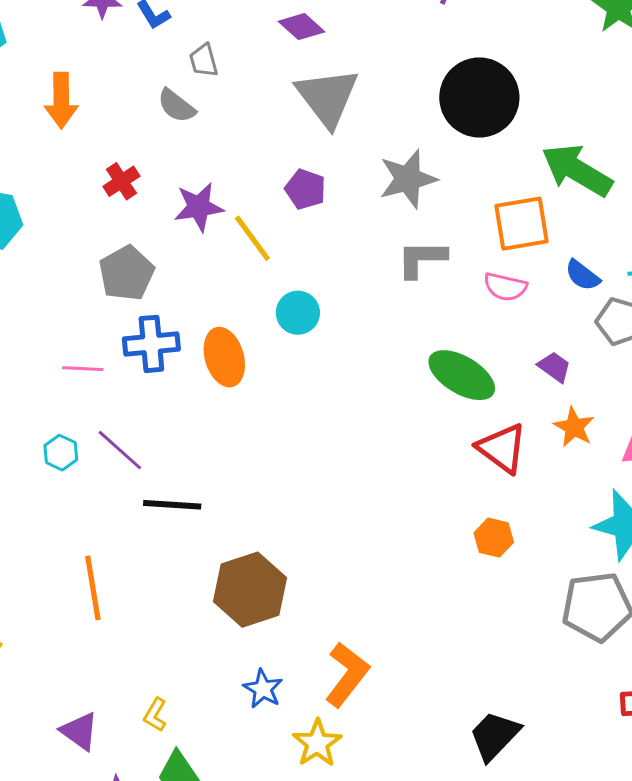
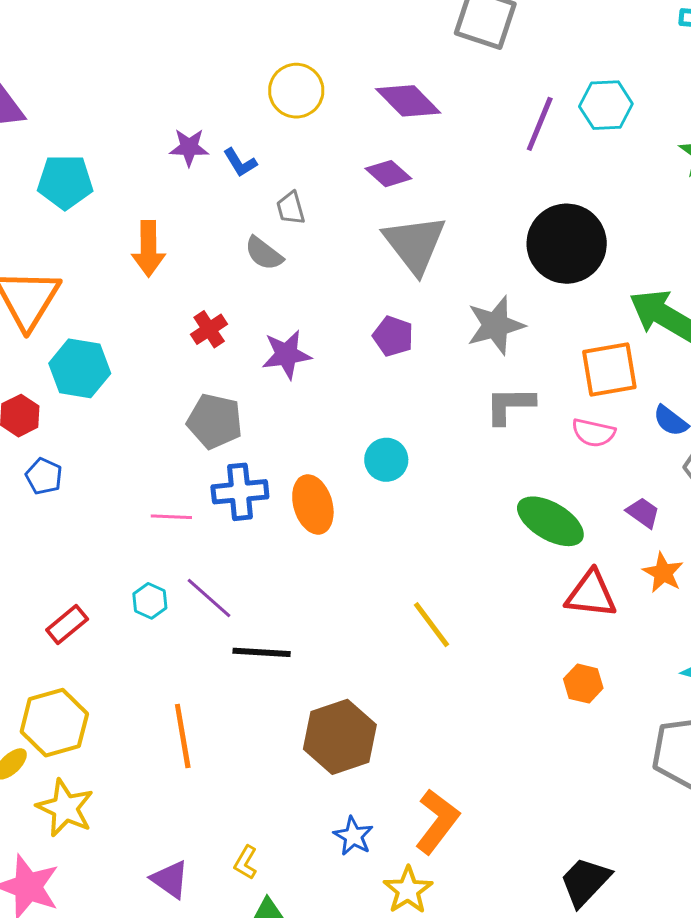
yellow line: (252, 238) -> (432, 625), moved
gray pentagon: (127, 273) -> (215, 421), turned -30
red triangle: (502, 448) -> (591, 594), turned -30

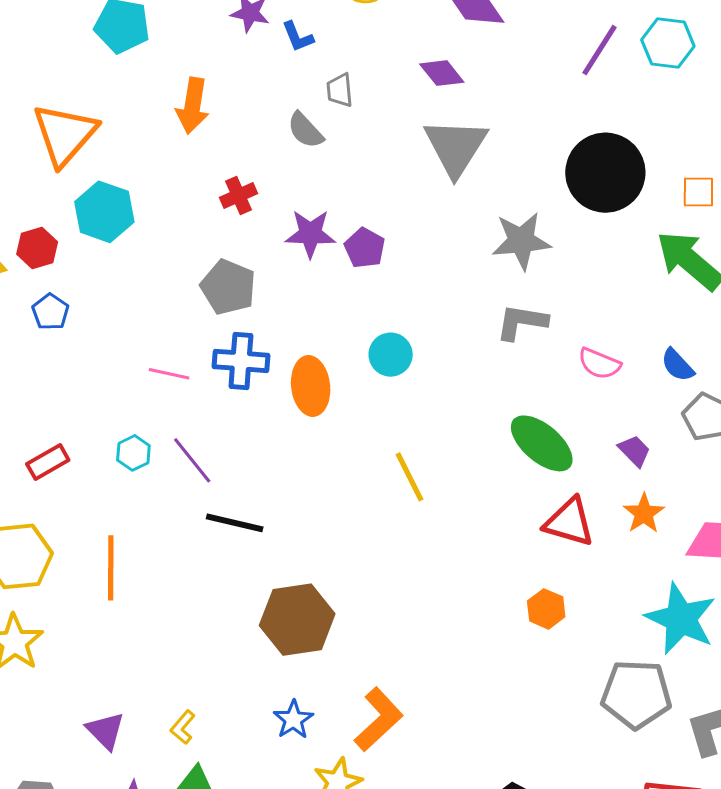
purple pentagon: (393, 336) -> (365, 248), moved
orange square: (609, 370) -> (698, 192), moved, size x0.6
yellow line: (432, 625) -> (410, 477), moved
orange line: (183, 736) -> (111, 568), moved

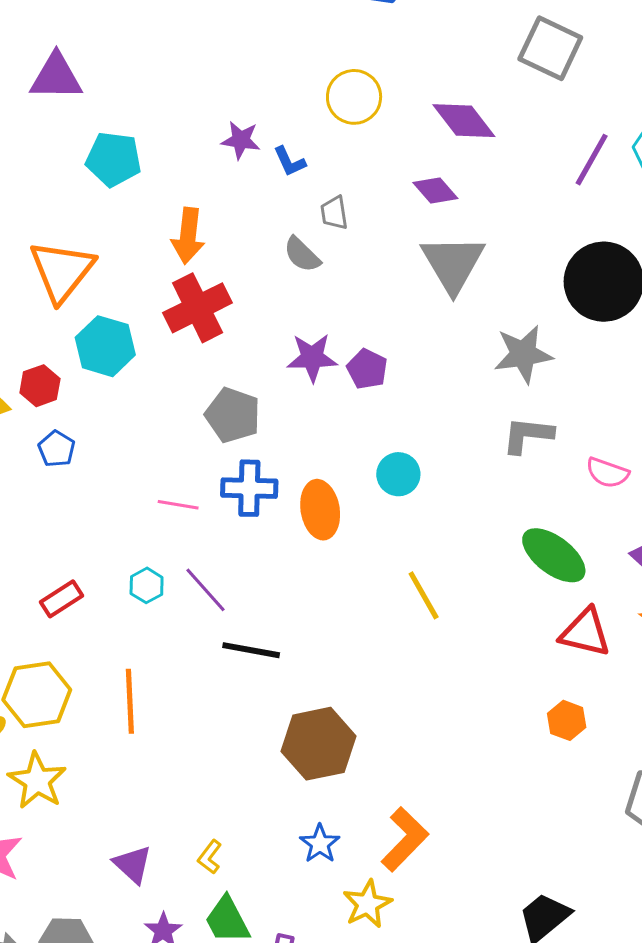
red cross: (238, 196) -> (198, 308), moved, size x1.8

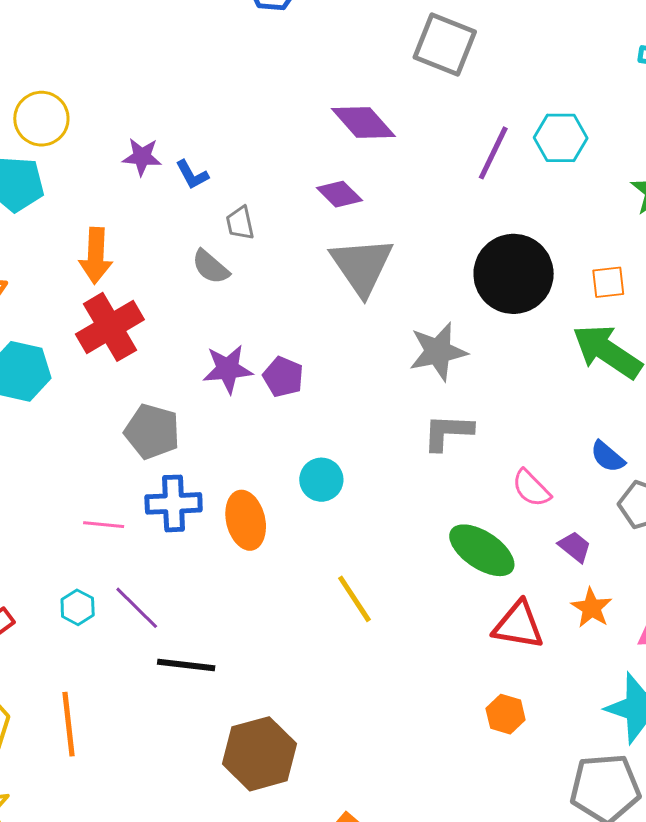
yellow circle: (354, 97) -> (41, 119), moved
pink semicircle: (607, 473) -> (531, 488), moved, turned 30

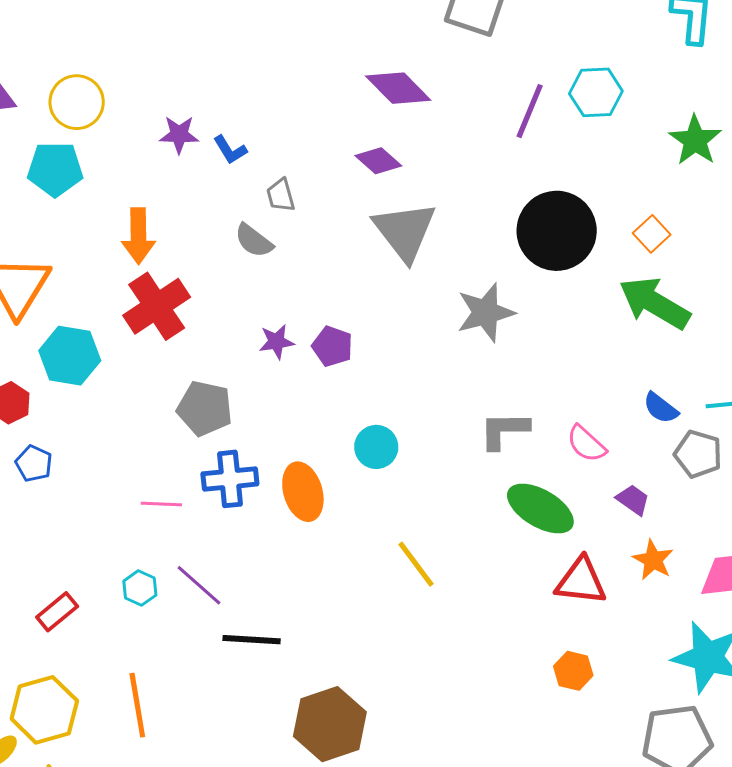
orange square: (608, 282) -> (652, 234), turned -33
purple star: (228, 369) -> (276, 342), size x0.7
gray L-shape: (448, 432) -> (504, 430), moved

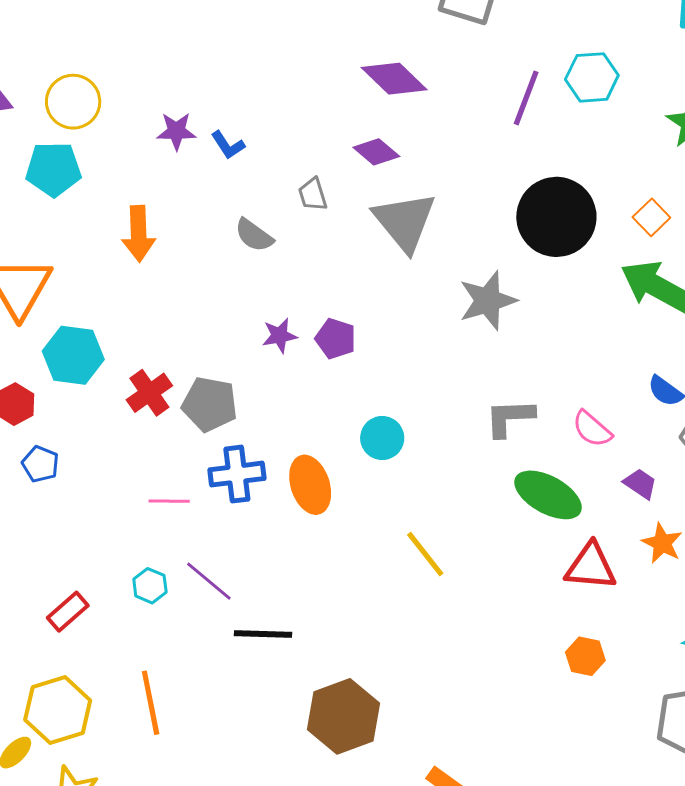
gray trapezoid: (281, 195) -> (313, 194), moved
red cross: (157, 306) -> (149, 393), moved, size x0.7

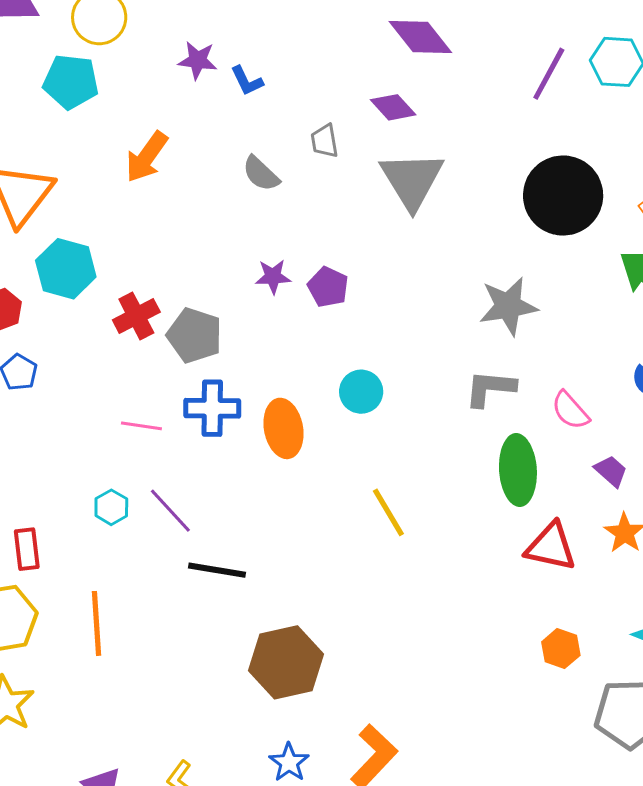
orange arrow: (139, 234) -> (147, 157), turned 30
gray star: (488, 301) -> (508, 306), moved
green ellipse: (548, 495) -> (518, 470), turned 50
red rectangle: (68, 612) -> (27, 549), moved, turned -63
orange hexagon: (585, 656) -> (561, 649), moved

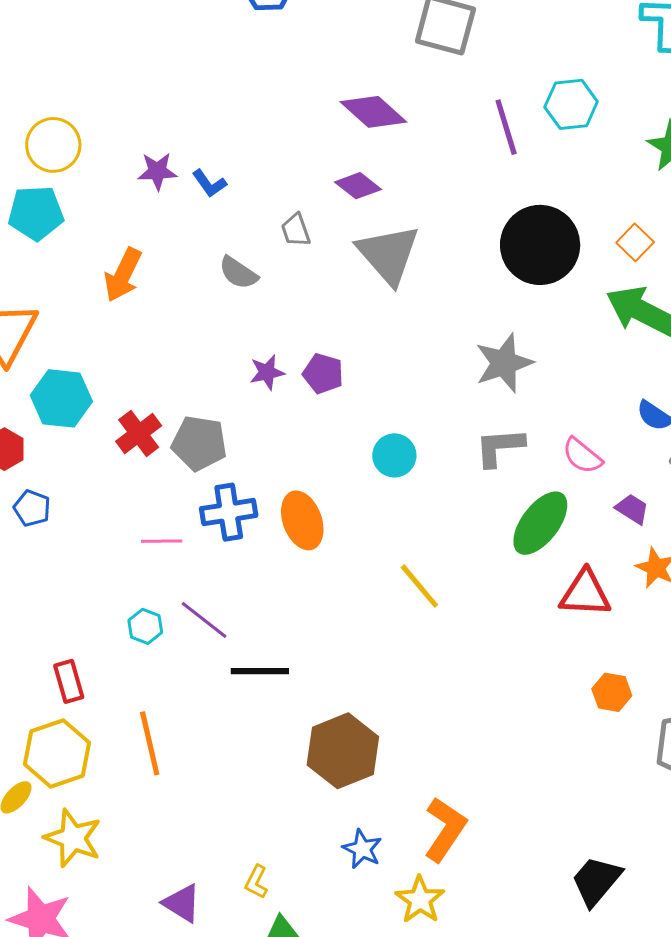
purple line: (549, 74) -> (506, 127), turned -36
cyan circle: (361, 392) -> (394, 455), moved
green ellipse: (518, 470) -> (540, 523), turned 50

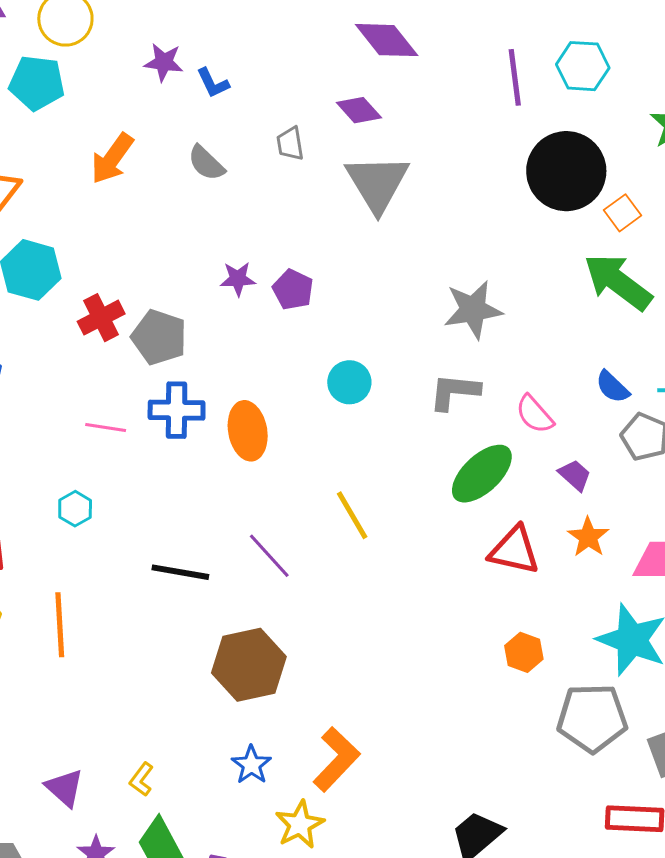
black circle: (540, 245) -> (566, 171), moved
gray semicircle: (238, 273) -> (206, 163), moved
purple line: (204, 620) -> (269, 556), moved

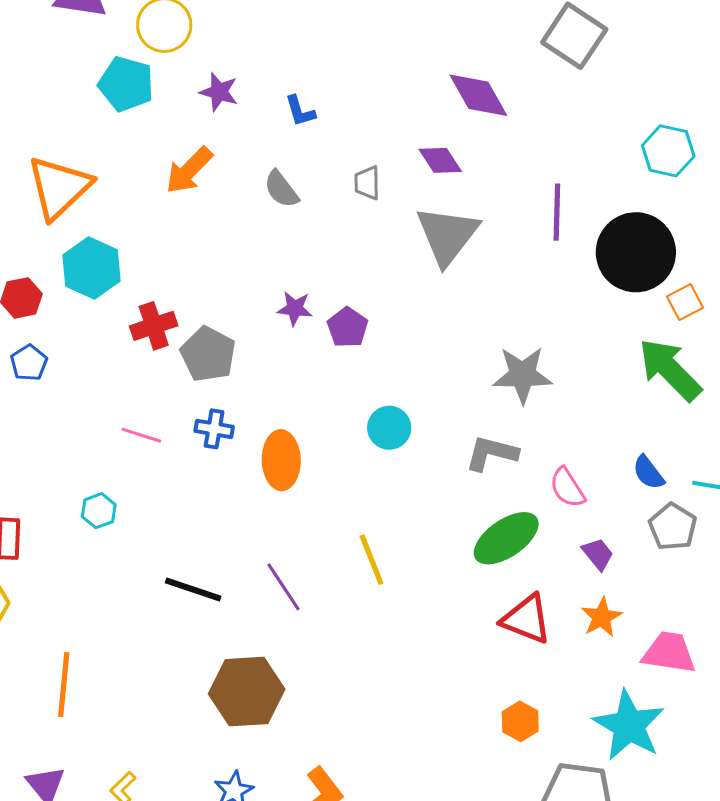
purple star: (164, 62) -> (219, 92), moved
purple line: (515, 77) -> (557, 212), moved
blue cross: (177, 410) -> (214, 429), size x0.7
orange line: (60, 625) -> (64, 684), moved

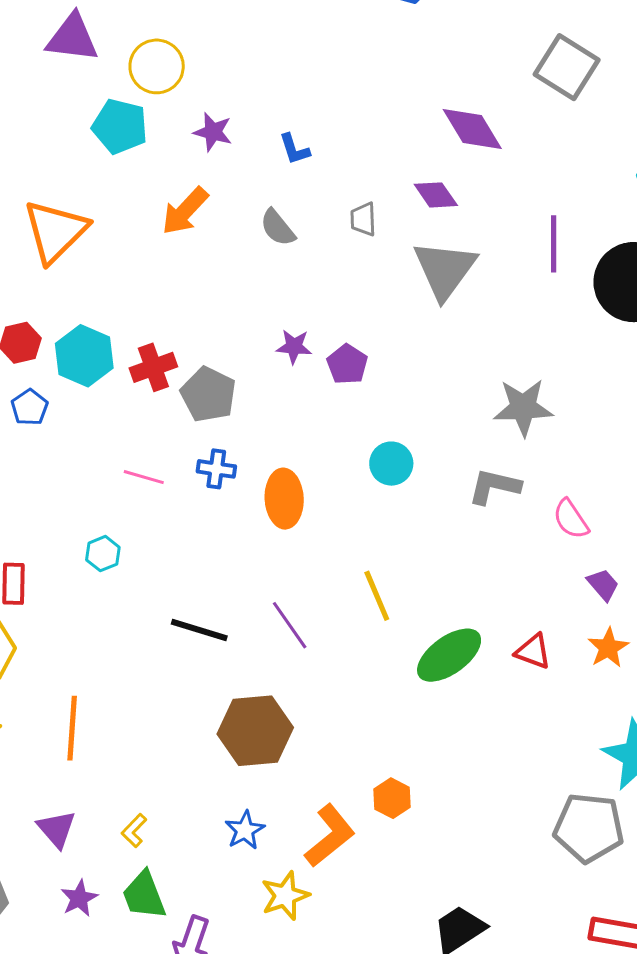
cyan hexagon: (92, 268) -> (84, 356), moved
green ellipse: (506, 538) -> (449, 655), moved
red triangle: (526, 619) -> (533, 651), size x0.7
orange hexagon: (520, 721) -> (392, 798), moved

